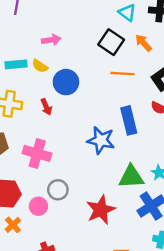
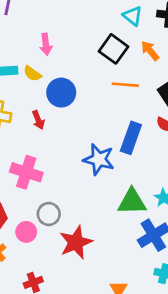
pink arrow: (51, 40) -> (46, 44), turned 90
blue rectangle: (129, 120) -> (131, 138), turned 32
red star: (101, 210) -> (76, 242), moved

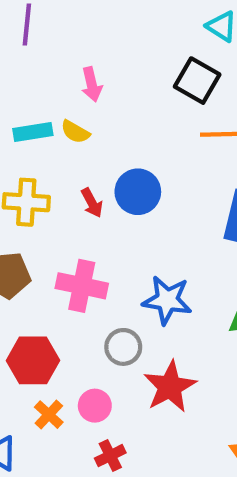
blue circle: (61, 93) -> (138, 192), moved
blue star: (99, 159) -> (167, 300), moved
pink circle: (26, 232) -> (95, 406), moved

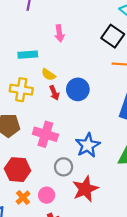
yellow semicircle: (75, 132) -> (48, 75), moved
blue star: (167, 300) -> (88, 145), turned 30

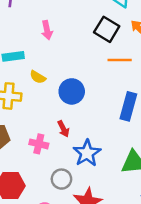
red arrow: (54, 93) -> (63, 129), moved
pink cross: (45, 134) -> (39, 144), size x0.7

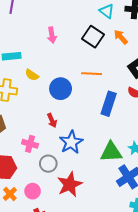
pink arrow: (47, 30) -> (52, 35), moved
orange line: (120, 60) -> (92, 74), moved
pink cross: (39, 144) -> (30, 144), moved

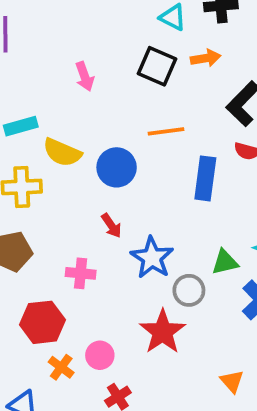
orange arrow: (121, 37) -> (206, 58), turned 133
yellow semicircle: (32, 75) -> (62, 152), size x1.5
green triangle: (111, 152) -> (225, 262), size x0.7
gray circle: (48, 164) -> (189, 290), moved

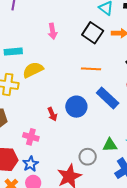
yellow semicircle: (62, 152) -> (33, 70), turned 120
blue circle: (117, 167) -> (76, 107), moved
blue rectangle: (205, 178) -> (108, 98), turned -65
blue star: (152, 258) -> (30, 164), moved, size x0.7

